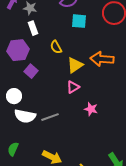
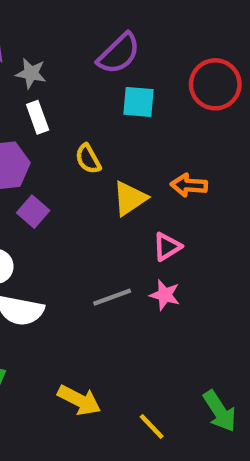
orange arrow: (102, 59) -> (189, 185), size x0.7
pink triangle: (73, 87) -> (167, 247), moved
gray line: (50, 117) -> (112, 297), moved

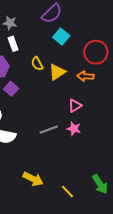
red circle: (215, 84) -> (96, 52), moved
cyan square: (138, 102) -> (61, 36), turned 35
yellow triangle: (130, 198) -> (57, 72), moved

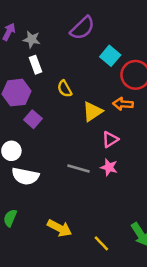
cyan square: (61, 36) -> (110, 56), moved
yellow triangle: (57, 72) -> (92, 112), moved
gray line: (49, 130) -> (79, 169), turned 36

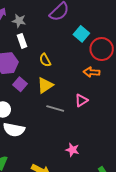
yellow triangle: (92, 112) -> (45, 85), moved
pink star: (109, 167) -> (72, 150), moved
gray line: (79, 169) -> (55, 108), moved

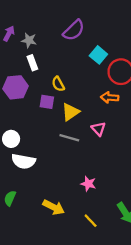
purple square: (20, 84) -> (47, 102), moved, turned -32
yellow triangle: (45, 85) -> (70, 112), moved
pink triangle: (81, 100) -> (98, 129), turned -40

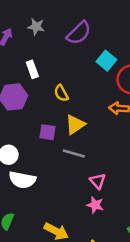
gray star: (29, 40) -> (36, 27), moved
purple square: (47, 102) -> (47, 132), moved
pink triangle: (98, 129) -> (98, 181), moved

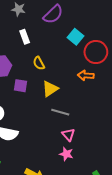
white rectangle: (32, 69) -> (25, 37), moved
purple square: (47, 132) -> (20, 86), moved
gray line: (74, 153) -> (60, 112), moved

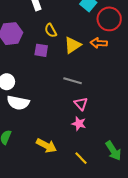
purple square: (20, 86) -> (41, 50), moved
yellow triangle: (50, 89) -> (73, 45), moved

